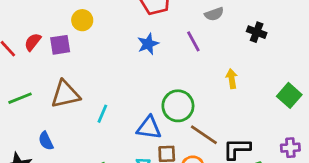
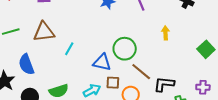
blue semicircle: (46, 141) -> (26, 64), size x1.5

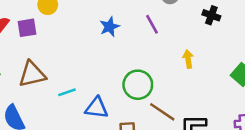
cyan line: (69, 49) -> (67, 92), turned 48
blue triangle: (102, 62) -> (97, 108), moved

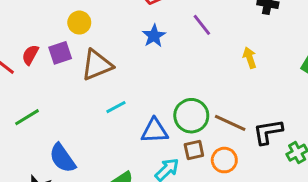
brown triangle: (32, 74) -> (97, 65), moved
green circle: (138, 85) -> (191, 116), moved
cyan line: (67, 92) -> (116, 107), moved

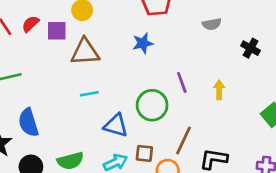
purple line: (202, 25) -> (182, 82), moved
green circle: (191, 116) -> (152, 105), moved
brown line: (230, 123) -> (184, 140), turned 72

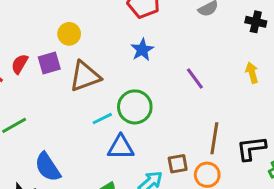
yellow arrow: (219, 90) -> (252, 73), moved
green circle: (152, 105) -> (135, 107), moved
blue triangle: (116, 125) -> (121, 147), moved

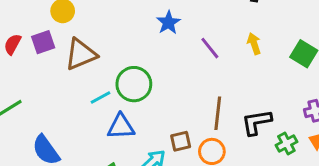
blue star: (142, 50) -> (168, 22), moved
purple line: (195, 79) -> (210, 48), moved

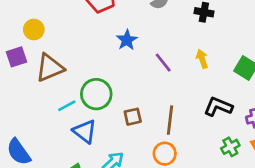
black L-shape: (257, 122) -> (218, 107), moved, turned 32
blue triangle: (121, 127) -> (85, 131), turned 40
brown square: (181, 141) -> (133, 117), moved

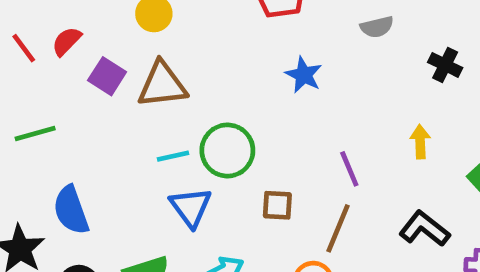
blue star: (127, 40) -> (304, 75), turned -30
purple square: (17, 57) -> (107, 76), moved, turned 35
purple line: (163, 63) -> (349, 169), moved

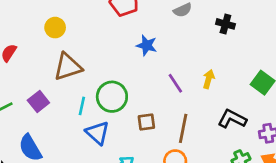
purple square: (107, 76) -> (38, 102), moved, turned 30
yellow arrow: (420, 142) -> (209, 79), moved, turned 30
cyan line: (173, 156) -> (82, 106), turned -54
purple line: (349, 169) -> (175, 83), moved

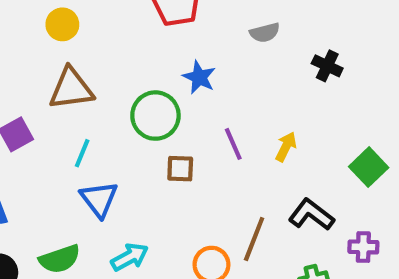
green circle: (112, 97) -> (155, 116), moved
brown square: (146, 122) -> (180, 169), moved
brown line: (183, 128) -> (254, 239), moved

